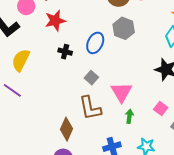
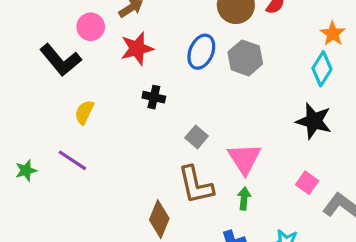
blue ellipse: (95, 43) -> (201, 52), moved
yellow semicircle: (21, 60) -> (84, 112), size x0.7
green arrow: (129, 116) -> (244, 198), moved

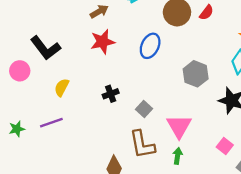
pink circle: (91, 27) -> (20, 71), moved
gray hexagon: (245, 58) -> (196, 74), moved
black cross: (154, 97) -> (111, 94), moved, turned -35
purple line: (72, 160) -> (51, 123), turned -55

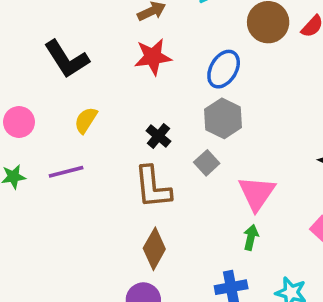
pink circle: (20, 71) -> (19, 122), moved
gray hexagon: (196, 74) -> (223, 118), moved
black cross: (111, 94) -> (158, 136), turned -35
brown L-shape: (142, 144) -> (153, 187), moved

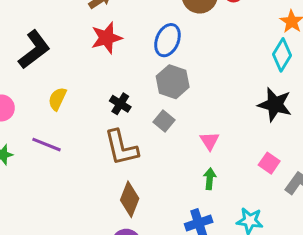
black L-shape: (67, 59) -> (34, 50), turned -87
purple line: (66, 172) -> (47, 145), turned 44
pink triangle: (257, 193) -> (210, 141), size x0.6

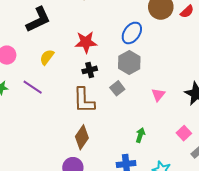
red star: (107, 38) -> (86, 42), moved
black cross: (120, 104) -> (90, 70), turned 32
pink triangle: (210, 141) -> (158, 95), moved

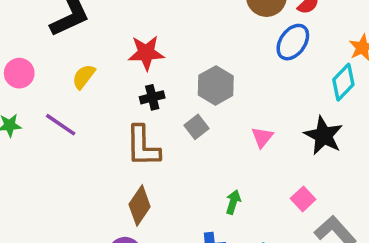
blue ellipse: (132, 33) -> (293, 42), moved

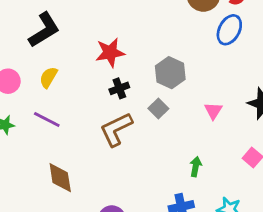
yellow semicircle: (84, 77) -> (48, 77), moved
brown L-shape: (143, 146) -> (116, 129), turned 72
brown diamond: (140, 205) -> (60, 178), moved, turned -36

